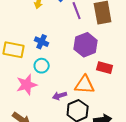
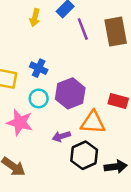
purple hexagon: (86, 45) -> (70, 93), moved
pink star: (27, 85) -> (20, 122), turned 30

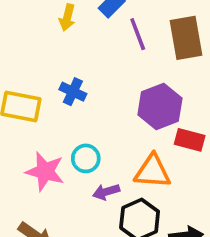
purple hexagon: (70, 93) -> (160, 106), moved
cyan circle: (39, 98) -> (86, 158), moved

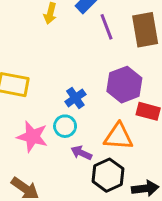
blue cross: (73, 92) -> (75, 98), moved, turned 30
purple arrow: (106, 192) -> (81, 153), turned 42

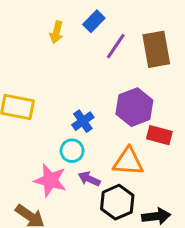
purple line: (107, 27) -> (116, 46), turned 55
pink star: (32, 137) -> (50, 180), moved

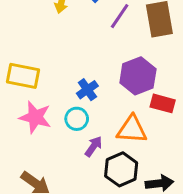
purple arrow: (89, 179) -> (94, 146), turned 100
pink star: (50, 180) -> (35, 117), moved

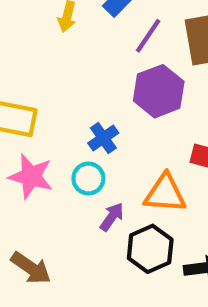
purple hexagon: (138, 76) -> (159, 91), moved

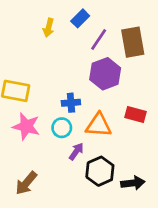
blue cross: (103, 138) -> (71, 103), turned 30
orange triangle: (165, 193) -> (99, 125), moved
brown arrow: (31, 268) -> (26, 183), turned 95

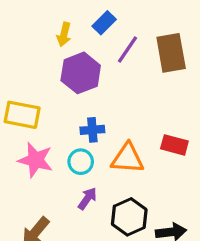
purple hexagon: (105, 74) -> (81, 73), moved
purple arrow: (76, 151) -> (87, 198), moved

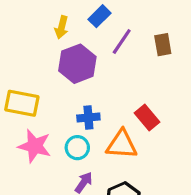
brown rectangle: (171, 53) -> (163, 45), size x0.6
red rectangle: (174, 145) -> (147, 118), moved, turned 35

